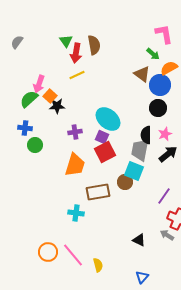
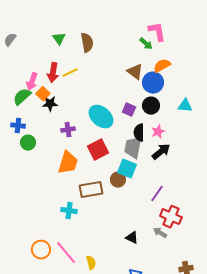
red arrow: (76, 53) -> (53, 73), moved
green arrow: (153, 54) -> (146, 44), moved
purple square: (102, 137) -> (129, 110), moved

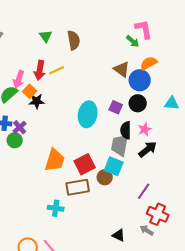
cyan ellipse: (101, 117) -> (88, 114), turned 60
purple cross: (68, 130) -> (20, 127), moved, turned -32
red square: (98, 150) -> (85, 164), moved

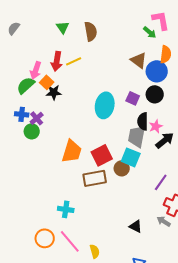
orange semicircle: (149, 63) -> (166, 54), turned 126
pink star: (145, 129) -> (156, 126), moved
cyan cross: (56, 208) -> (66, 209), moved

